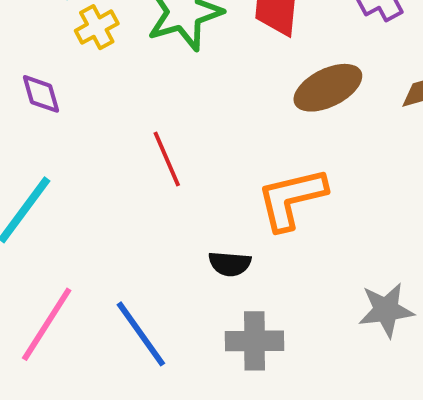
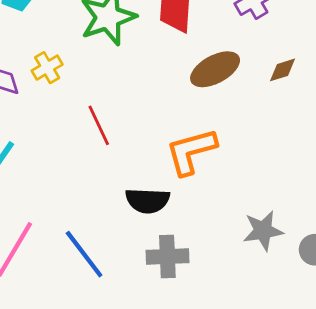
yellow cross: (97, 27) -> (47, 68), moved
black semicircle: (230, 264) -> (147, 201), size x1.4

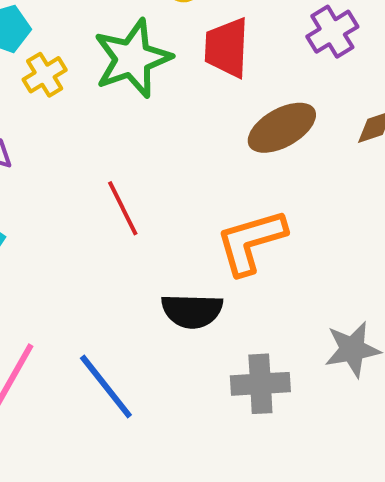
yellow cross: (47, 68) -> (45, 75), moved
gray cross: (167, 256) -> (260, 384), moved

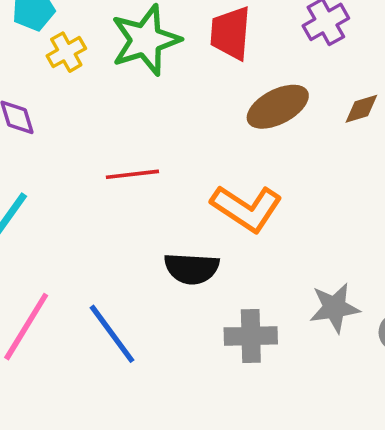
red line: (123, 208) -> (132, 174), turned -72
orange L-shape: (251, 242) -> (247, 208), turned -132

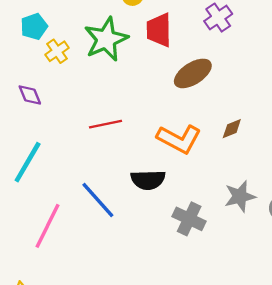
brown diamond: (361, 109) -> (232, 129), moved
blue line: (112, 334) -> (98, 200), moved
gray cross: (251, 336) -> (189, 219), turned 32

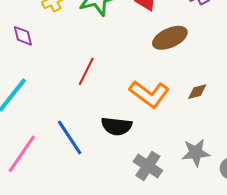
red line: (106, 124) -> (86, 71), turned -60

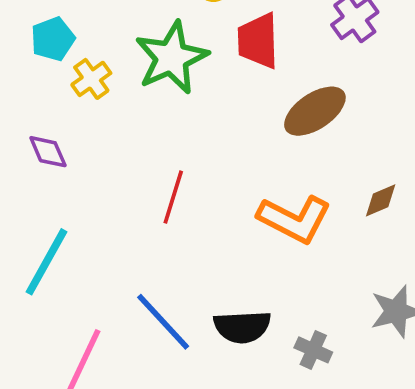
black semicircle: (117, 126) -> (242, 327), moved
gray cross: (148, 166) -> (313, 350), size x0.7

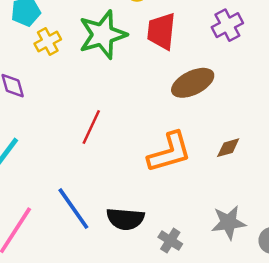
orange L-shape: (294, 219) -> (169, 152), turned -51

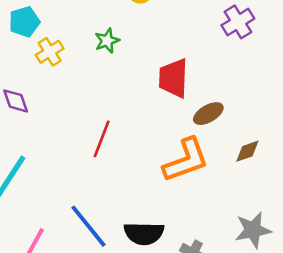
red trapezoid: (161, 31) -> (173, 78), moved
green star: (103, 35) -> (107, 41), size x0.5
brown ellipse: (193, 83) -> (208, 114), moved, size x0.7

